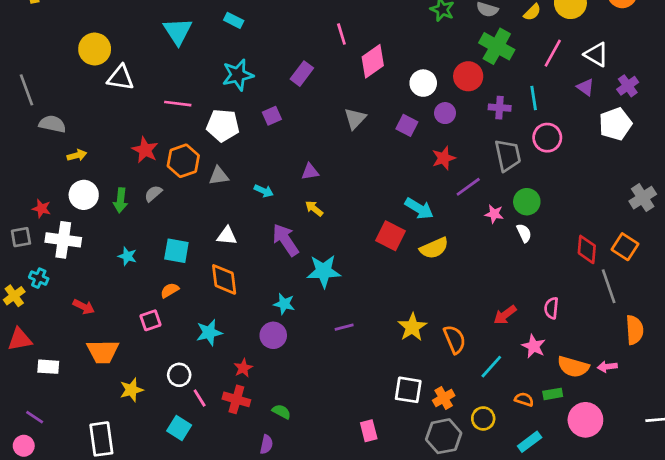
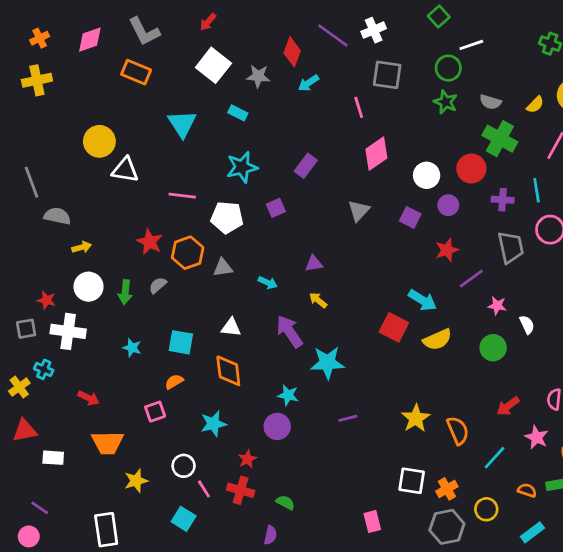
pink line: (341, 34) -> (359, 107), moved
green circle: (527, 202) -> (493, 348), moved

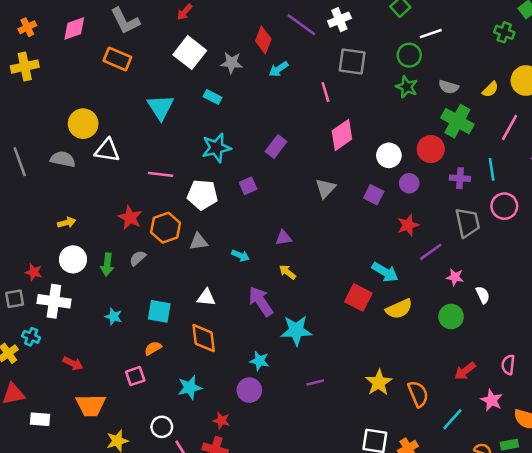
gray semicircle: (57, 216) -> (63, 159), moved
red star: (247, 459) -> (221, 421), turned -30

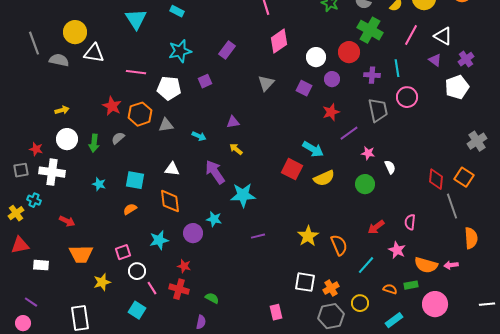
gray line: (20, 162) -> (34, 43), moved
pink square: (135, 376) -> (123, 252), moved
purple circle: (249, 390) -> (193, 233), moved

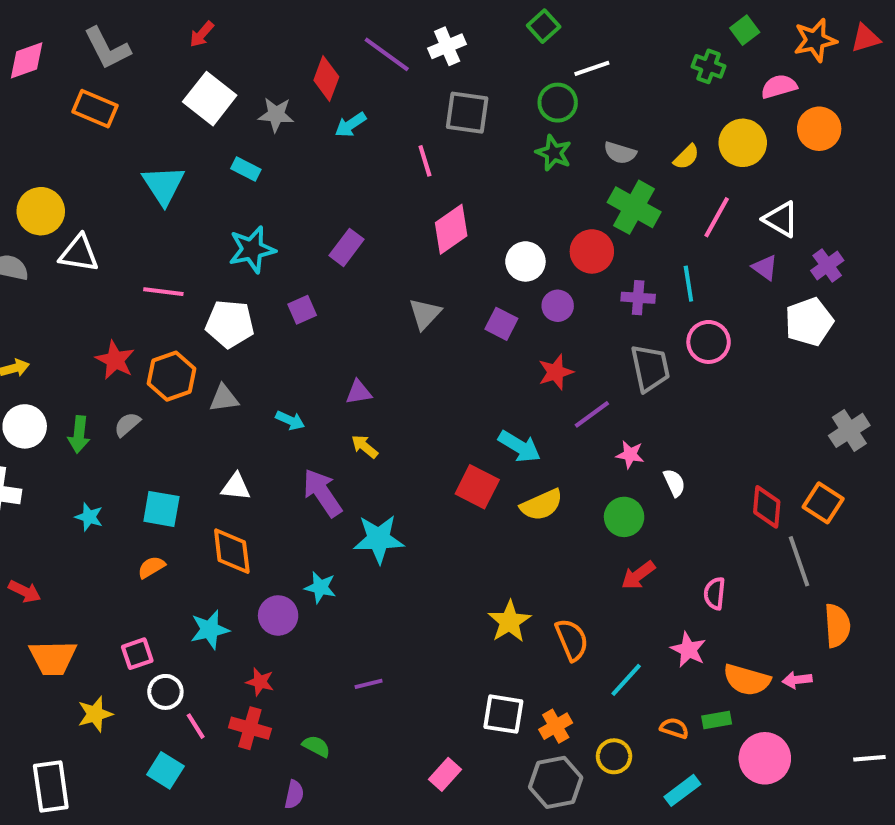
red arrow: (376, 227) -> (638, 575), moved
purple line: (258, 236) -> (369, 684), moved
pink rectangle: (276, 312) -> (445, 774), turned 56

